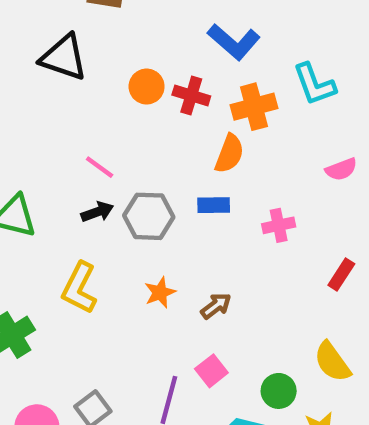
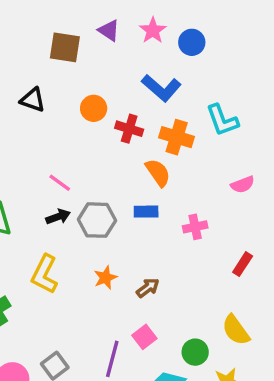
black triangle: (64, 57) -> (33, 100), size x0.7
orange circle: (147, 87) -> (94, 108), moved
orange cross: (254, 107) -> (177, 137), turned 32
orange semicircle: (229, 154) -> (158, 173), turned -56

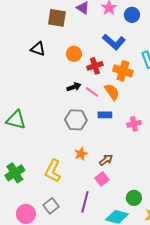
red cross: (129, 129) -> (95, 66), turned -35
pink line: (60, 183) -> (92, 92), moved
black arrow: (58, 217) -> (74, 87), moved
yellow L-shape: (45, 274) -> (53, 171), moved
pink square: (144, 337) -> (102, 179), moved

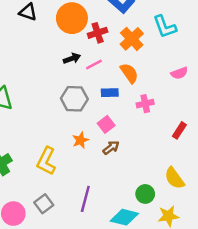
orange circle: (74, 54) -> (72, 18), size x1.6
orange cross: (123, 71) -> (132, 39), turned 30
pink line: (92, 92) -> (94, 65), turned -64
orange semicircle: (112, 92) -> (129, 73), moved
pink square: (102, 179) -> (106, 124), moved

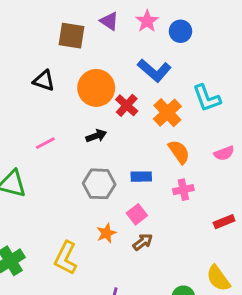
red cross: (98, 33) -> (127, 105), turned -30
pink line: (94, 65) -> (45, 143), moved
orange semicircle: (129, 73) -> (179, 152), moved
red rectangle: (179, 130) -> (224, 222), turned 35

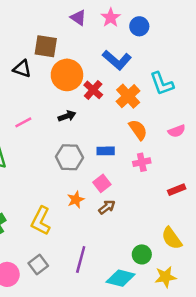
brown square: (72, 36) -> (46, 46), moved

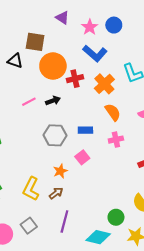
pink star: (111, 18) -> (90, 27), moved
red cross: (93, 90) -> (75, 79), turned 35
pink line: (23, 122) -> (29, 102), moved
brown arrow: (107, 207) -> (56, 193), moved

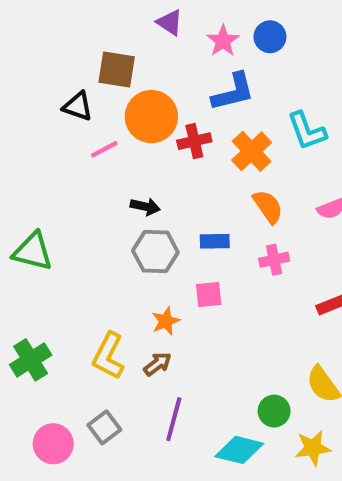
blue L-shape: (95, 53) -> (233, 92), turned -55
black arrow: (53, 101) -> (145, 207), moved, turned 32
pink line: (29, 102) -> (104, 149), moved
pink square: (82, 157) -> (209, 294), turned 32

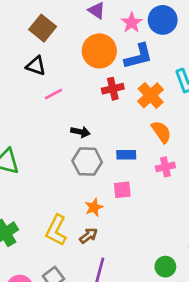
blue circle: (270, 37) -> (163, 20), size x1.4
brown square: (117, 69) -> (43, 28), moved, turned 30
orange circle: (151, 117) -> (99, 51), moved

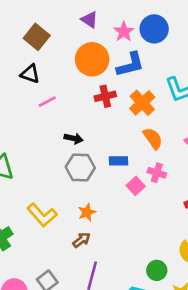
pink cross: (165, 167) -> (157, 173), turned 30
pink square: (122, 190) -> (136, 186), moved, turned -36
yellow L-shape: (56, 230) -> (42, 215), moved, turned -68

